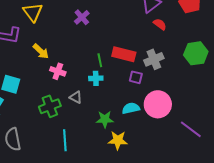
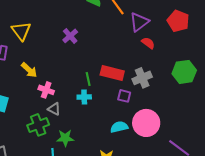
gray triangle: (76, 97) -> (54, 109), moved
green star: (105, 119) -> (65, 138), moved

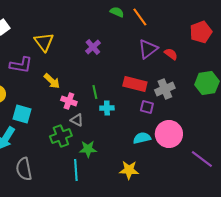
red pentagon: (178, 21) -> (201, 32), turned 30
purple triangle: (139, 22) -> (148, 49), moved
green line: (88, 79) -> (95, 92), moved

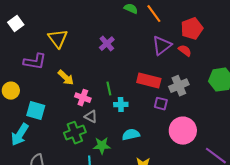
red pentagon: (201, 32) -> (192, 29), moved
cyan semicircle: (142, 138) -> (131, 135), moved

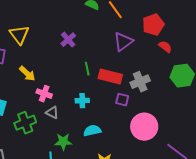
red semicircle: (185, 51) -> (165, 47), moved
green line: (109, 89) -> (87, 69), moved
green cross: (75, 133) -> (25, 123), moved

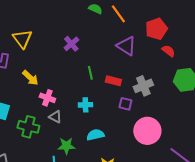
purple triangle: (123, 42) -> (126, 46), turned -50
red rectangle: (110, 77) -> (113, 81), size x0.7
green cross: (25, 123) -> (28, 127), turned 35

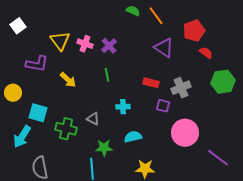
green line: (90, 73) -> (107, 75), moved
pink cross: (47, 98) -> (85, 44), moved

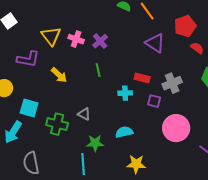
cyan cross: (123, 107) -> (125, 93), moved

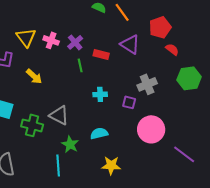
green line: (98, 70) -> (80, 65), moved
red rectangle: (142, 78) -> (101, 54), moved
gray triangle: (84, 114) -> (59, 115), size x1.5
green star: (95, 143) -> (70, 144), turned 30

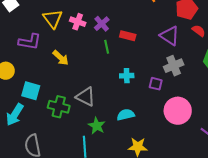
purple triangle: (130, 44) -> (170, 36), moved

